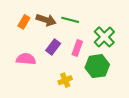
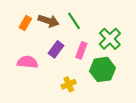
green line: (70, 20) -> (74, 21), turned 42

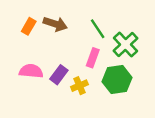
green line: (74, 21) -> (98, 29), moved
purple rectangle: (56, 49) -> (59, 75), moved
yellow cross: (69, 84) -> (79, 86), moved

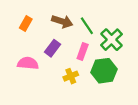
brown arrow: (55, 24) -> (62, 21), moved
purple rectangle: (59, 75) -> (53, 48), moved

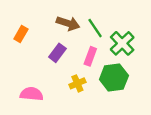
orange rectangle: (26, 24) -> (21, 34), moved
pink semicircle: (28, 63) -> (32, 94), moved

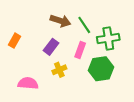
orange rectangle: (21, 34) -> (14, 41), moved
green cross: (122, 43) -> (108, 38), turned 35
yellow cross: (77, 83) -> (59, 70), moved

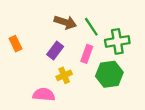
orange rectangle: (14, 41) -> (16, 44), turned -56
pink semicircle: (28, 83) -> (44, 95), moved

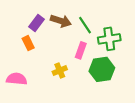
orange rectangle: (16, 44) -> (28, 43), moved
purple rectangle: (55, 50) -> (37, 23), moved
pink semicircle: (44, 95) -> (17, 79), moved

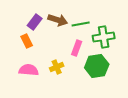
green line: (85, 25) -> (81, 24), turned -66
pink semicircle: (17, 79) -> (29, 70), moved

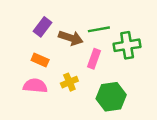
brown arrow: (58, 20) -> (71, 38), moved
orange rectangle: (27, 41) -> (40, 60), moved, turned -40
green hexagon: (97, 66) -> (111, 97), moved

